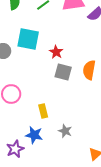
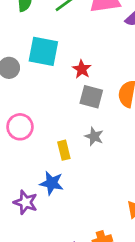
gray star: (65, 131) -> (94, 136), moved
purple star: (15, 149) -> (25, 202), turned -30

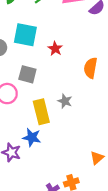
gray square: (91, 97) -> (27, 74), moved
yellow rectangle: (64, 150) -> (41, 112), size x1.6

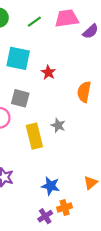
blue star: (32, 137) -> (51, 186), moved

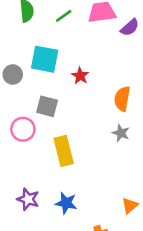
gray star: (58, 125) -> (121, 133), moved
blue star: (51, 186) -> (66, 203), moved

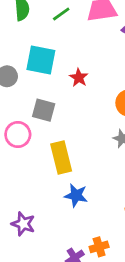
purple star: (28, 199) -> (23, 224), moved
blue star: (66, 203) -> (76, 195), moved

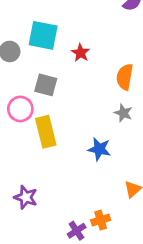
yellow rectangle: (61, 158) -> (46, 132), moved
blue star: (76, 195) -> (99, 149), moved

